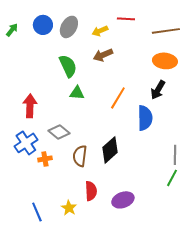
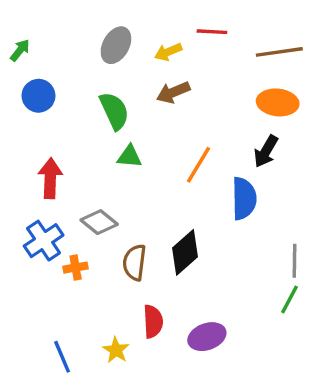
blue circle: (43, 25) -> (38, 96), moved

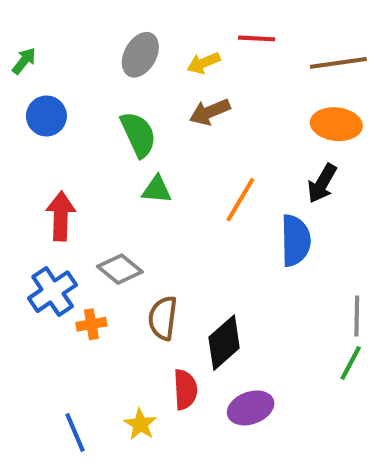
black diamond: (185, 252) -> (224, 343), moved

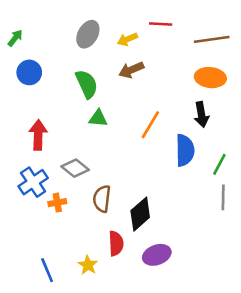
black arrow: (322, 183) -> (201, 115), turned -40
green line: (351, 363) -> (219, 164), moved

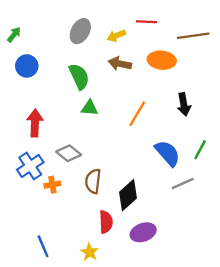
brown arrow: (131, 70) -> (120, 64), turned 35
orange ellipse: (210, 78) -> (162, 60), moved
blue semicircle: (185, 150) -> (168, 153), moved, turned -40
gray line: (223, 197) -> (183, 183), moved, turned 65
yellow star: (88, 265) -> (90, 252), moved

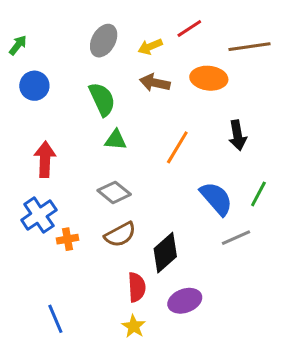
red line: (147, 22) -> (189, 29), turned -36
gray diamond: (69, 153) -> (114, 192), moved
brown semicircle: (93, 181) -> (120, 235), turned -125
yellow star: (90, 252) -> (134, 326), moved

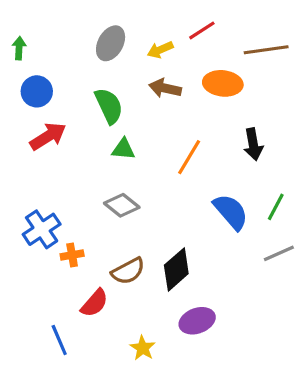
green arrow: (18, 45) -> (19, 48), turned -35
red arrow: (45, 159) -> (48, 136), moved, turned 56
brown semicircle: (120, 235) -> (128, 271), moved
gray line: (236, 238) -> (279, 253), moved
red semicircle: (137, 287) -> (94, 303), moved, turned 44

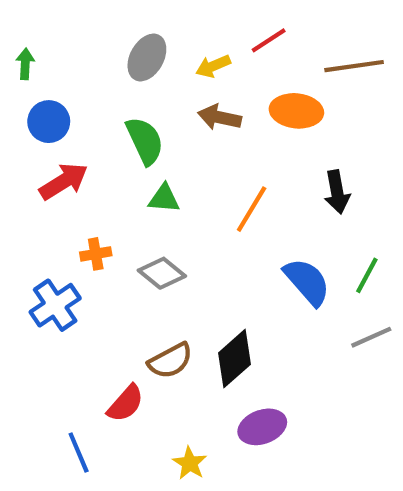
orange cross: (72, 255) -> (96, 254), moved

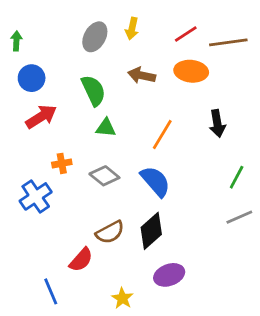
red line: (269, 40) -> (186, 34), moved
yellow arrow: (213, 66) -> (132, 29), moved, turned -55
blue semicircle: (307, 282) -> (155, 181), moved

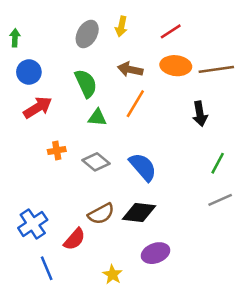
brown line: (228, 42) -> (216, 69), moved
orange line: (162, 135) -> (135, 104), moved
blue cross: (36, 196) -> (33, 224), moved
black diamond: (151, 231) -> (139, 213), turned 48

